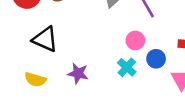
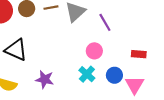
blue circle: (156, 59) -> (114, 75), moved

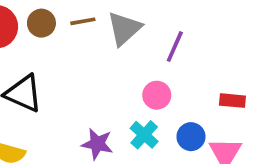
purple line: (105, 22) -> (175, 47), turned 54
purple star: (45, 79) -> (97, 144), moved

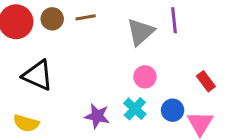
gray triangle: (124, 29) -> (141, 32), moved
purple line: (175, 47) -> (174, 20), moved, turned -30
red rectangle: (232, 101) -> (206, 81), turned 48

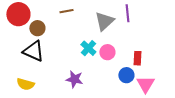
brown circle: (52, 19) -> (37, 28), moved
red rectangle: (206, 81) -> (137, 58), moved, turned 40
cyan cross: (135, 109) -> (88, 48), moved

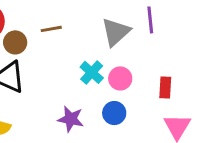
brown line: (66, 11) -> (51, 29), moved
blue circle: (126, 75) -> (114, 113), moved

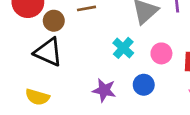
pink circle: (120, 78) -> (161, 53), moved

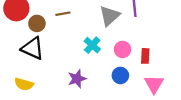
blue circle: (144, 85) -> (120, 75), moved
purple star: (104, 90) -> (77, 79), turned -30

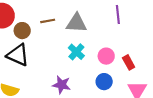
gray triangle: (110, 16) -> (76, 23), moved, turned 45
red rectangle: (145, 56) -> (129, 62), turned -32
purple star: (77, 79) -> (62, 85), turned 30

